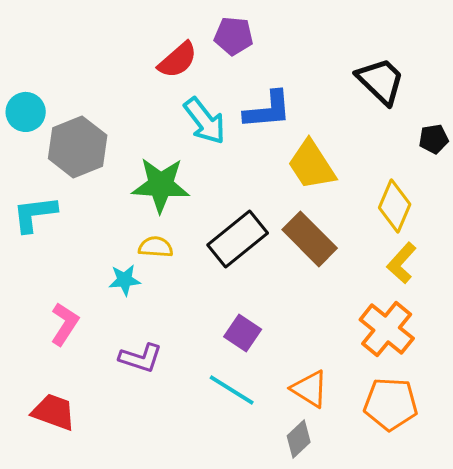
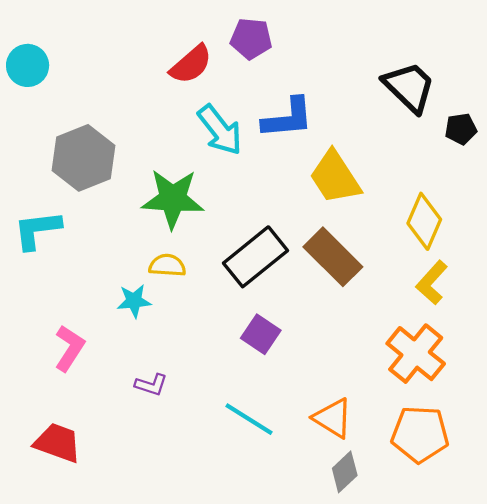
cyan circle: (26, 112) -> (28, 65), moved
black pentagon: (434, 139) -> (461, 129), moved
purple square: (243, 333) -> (261, 334), moved
purple L-shape: (141, 358) -> (151, 385), size x0.7
gray diamond: (299, 439) -> (345, 472), moved

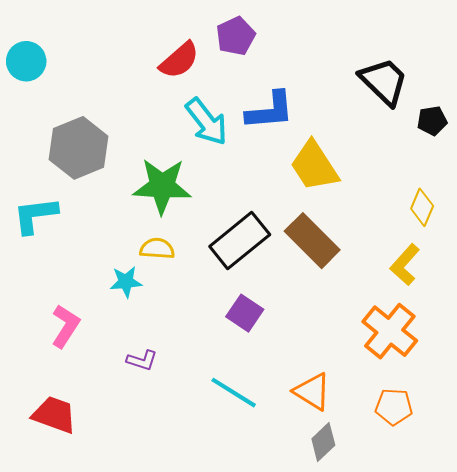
purple pentagon: (251, 39) -> (236, 36), turned -30
yellow diamond: (424, 221) -> (422, 207), moved, size x0.7
orange pentagon: (420, 434) -> (394, 407), size x0.7

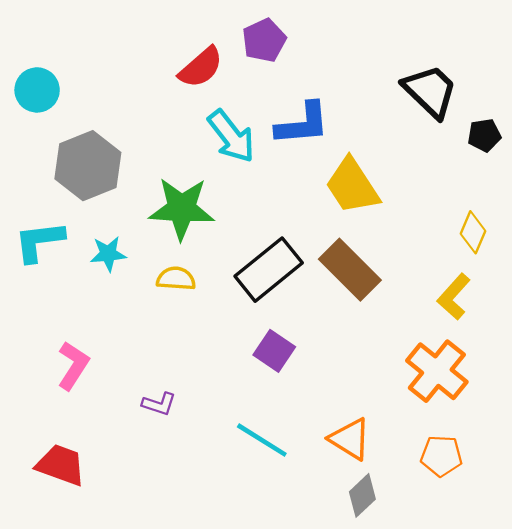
cyan circle: (26, 61) -> (37, 90), moved
cyan star: (126, 282) -> (108, 254), moved

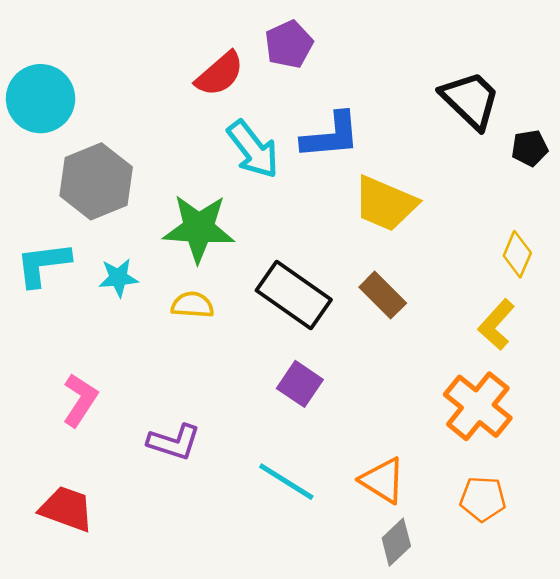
cyan circle: (37, 90) -> (41, 99), size x1.4
yellow trapezoid: (352, 186) -> (385, 204), turned -34
black rectangle: (269, 270) -> (294, 295), turned 74
brown rectangle: (350, 270) -> (383, 295), size x0.7
purple L-shape: (159, 404) -> (174, 442), size x1.4

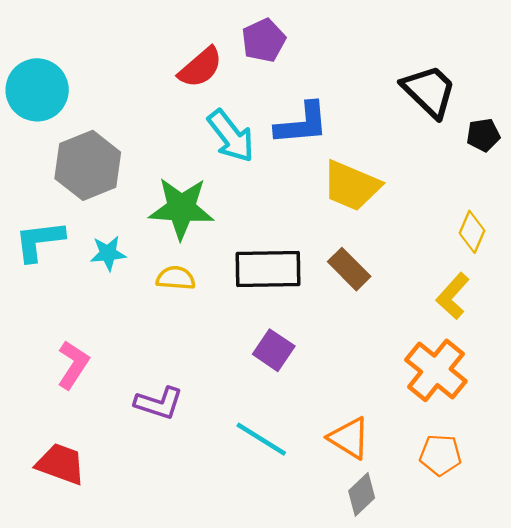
black rectangle: (294, 295) -> (268, 269), turned -36

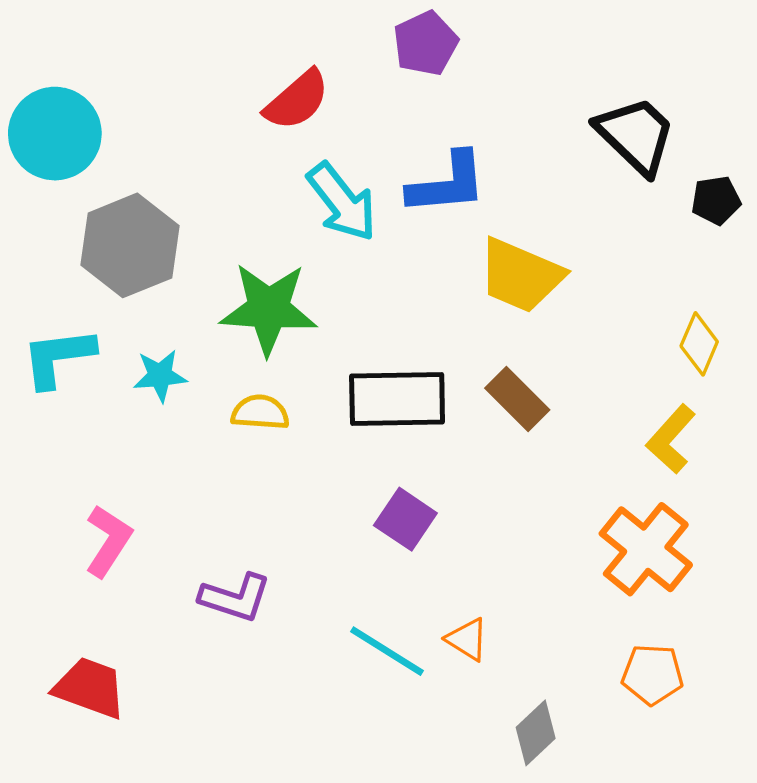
purple pentagon: (264, 40) -> (425, 43), moved
orange triangle: (349, 438) -> (467, 639), moved, size x0.7

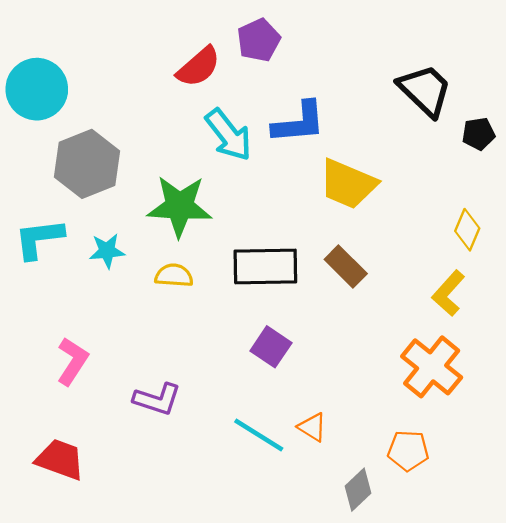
purple pentagon: (425, 43) -> (259, 40), moved
orange pentagon: (652, 674) -> (408, 451), moved

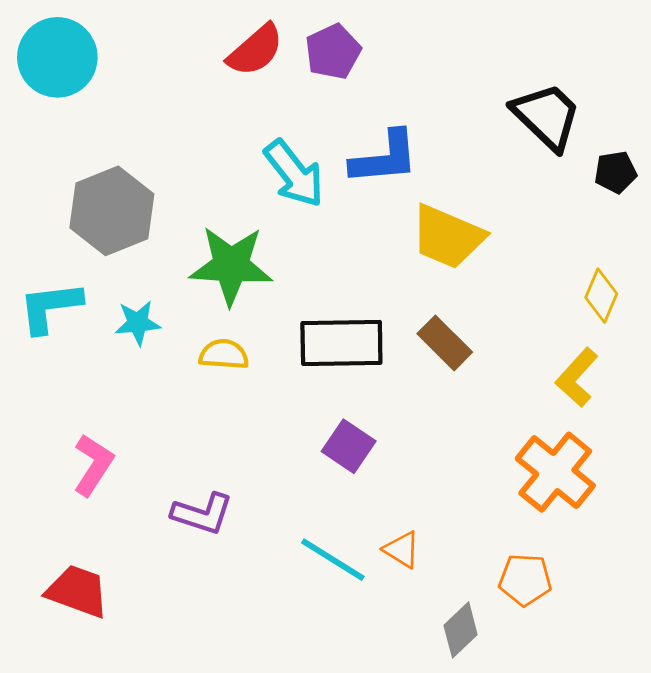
red semicircle: (198, 67) -> (255, 50), moved
cyan circle: (37, 89) -> (57, 57), moved

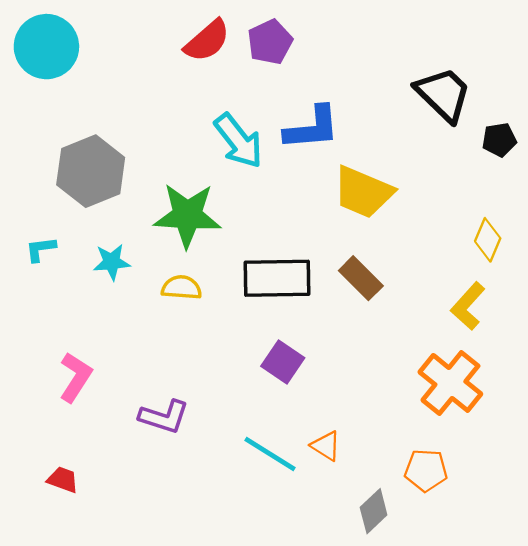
cyan L-shape: (50, 307) -> (41, 249), size x0.6
red trapezoid: (77, 591) -> (63, 480), size x0.6

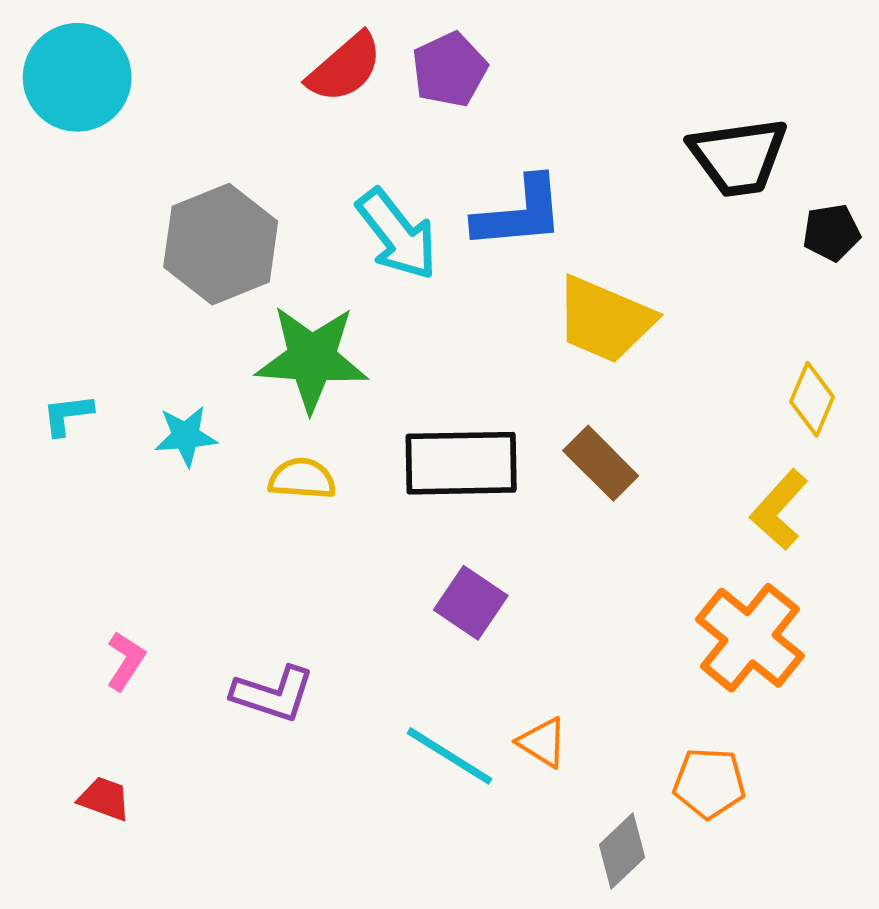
black trapezoid: (443, 94) -> (738, 157), turned 128
gray hexagon: (91, 171) -> (221, 244), moved
pink L-shape: (76, 377) -> (126, 661), moved, size x0.7

